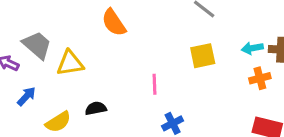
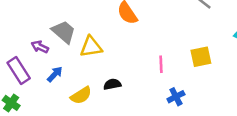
yellow square: (203, 56) -> (201, 57), moved

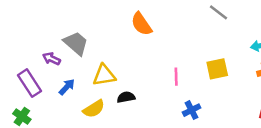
yellow triangle: (91, 47) -> (104, 75), moved

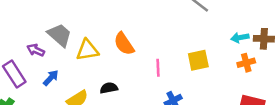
orange semicircle: (141, 24) -> (124, 44), moved
yellow triangle: (104, 75) -> (87, 50), moved

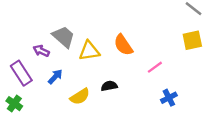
yellow square: (198, 60) -> (192, 40), moved
pink line: (158, 68) -> (155, 67), turned 56

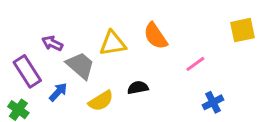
gray trapezoid: (63, 37) -> (80, 65), moved
blue arrow: (55, 77) -> (58, 92), moved

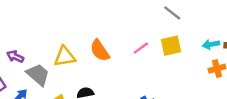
pink line: (195, 64) -> (141, 48), moved

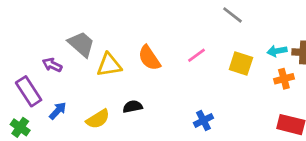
yellow square: (171, 46) -> (241, 64), moved, turned 30
gray trapezoid: (38, 75) -> (81, 44), moved

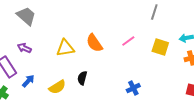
gray line: (233, 15) -> (154, 12), turned 70
gray trapezoid: (81, 44) -> (26, 16), moved
black semicircle: (133, 107) -> (82, 78), turned -64

